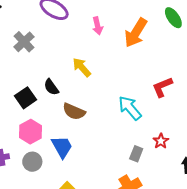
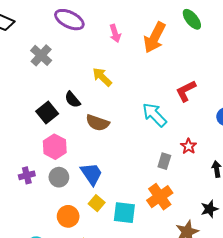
blue trapezoid: (62, 147) -> (91, 174), moved

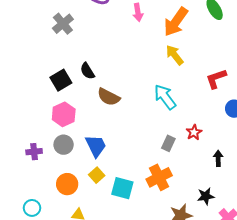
yellow arrow: (102, 77) -> (175, 55), moved
red L-shape: (186, 91) -> (216, 79), moved
purple cross: (27, 175) -> (34, 152), moved

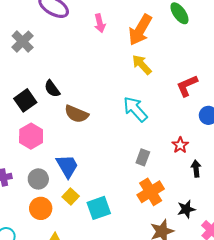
red star: (194, 132) -> (180, 145), moved
gray circle: (64, 145) -> (38, 179), moved
orange cross: (159, 177) -> (151, 192), moved
cyan square: (122, 188) -> (99, 208), turned -30

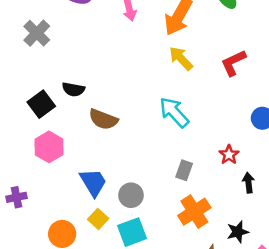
red L-shape: (187, 86) -> (233, 63), moved
black semicircle: (52, 89) -> (73, 89), turned -42
gray circle: (38, 179) -> (131, 195), moved

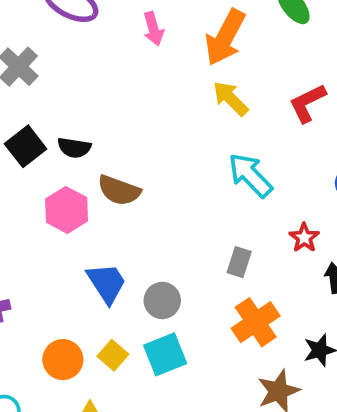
black square: (41, 104) -> (26, 146), moved
cyan arrow: (174, 112) -> (250, 175), moved
pink hexagon: (49, 147) -> (67, 210), moved
yellow square: (98, 219) -> (113, 355), moved

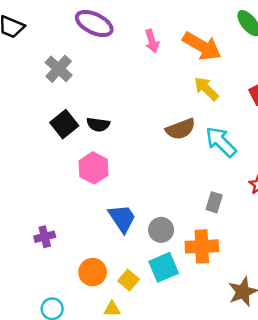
orange arrow: (225, 37) -> (202, 46), turned -87
brown semicircle: (119, 190) -> (181, 129), moved, turned -40
orange cross: (256, 322) -> (202, 246), moved, turned 32
yellow square: (113, 355) -> (129, 280), moved

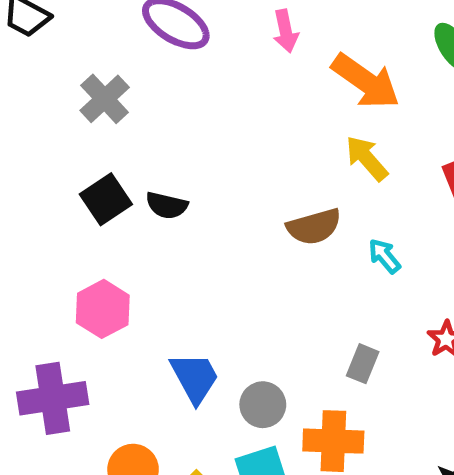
pink arrow: (152, 41) -> (286, 31), moved
cyan arrow: (221, 142) -> (384, 256), size x0.6
pink hexagon: (94, 168) -> (103, 309), moved
purple cross: (45, 237) -> (53, 398), size x1.8

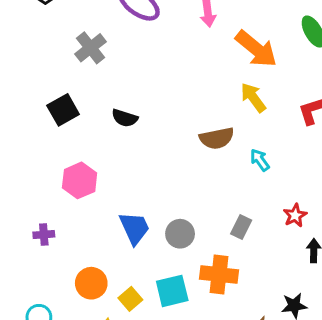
black square: (106, 199) -> (63, 110), moved
purple cross: (53, 398) -> (44, 235), size x0.5
gray circle: (263, 405) -> (180, 234), moved

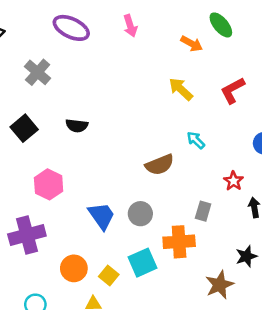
orange arrow: (256, 49) -> (192, 44), moved, size x0.6
brown semicircle: (217, 138) -> (160, 165), moved
gray rectangle: (241, 227) -> (203, 211), moved
purple cross: (44, 235) -> (27, 235), size x2.0

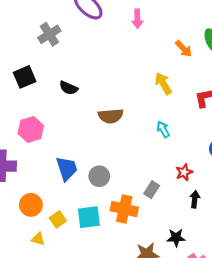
brown semicircle: (160, 165) -> (111, 116), moved

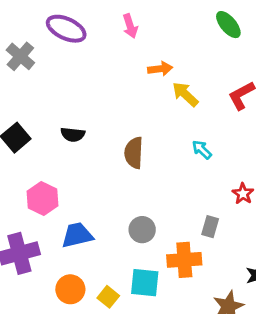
gray cross: (49, 34) -> (20, 56), moved
orange arrow: (184, 49) -> (160, 69), moved, turned -36
brown semicircle: (111, 116) -> (134, 153), turned 115
blue trapezoid: (67, 168) -> (77, 235), moved, turned -68
cyan square: (89, 217) -> (145, 283), turned 30

